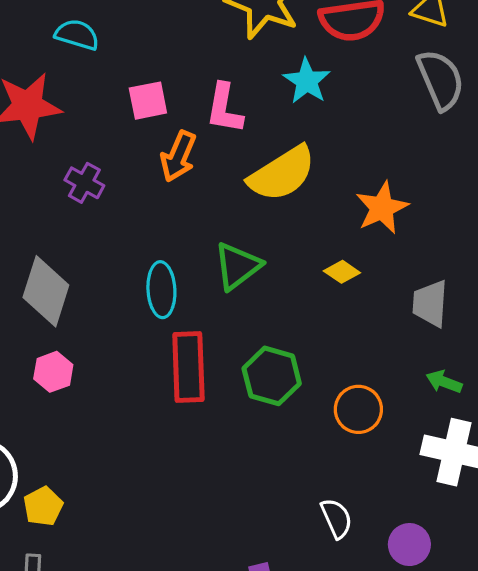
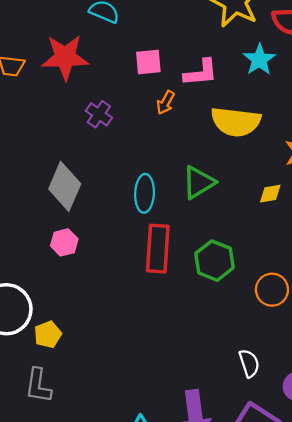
pink L-shape: (224, 108) -> (201, 73), turned -111
orange arrow: (178, 156) -> (166, 103), size x0.7
yellow semicircle: (282, 174) -> (236, 122), turned 33
yellow diamond: (342, 272) -> (270, 194), turned -50

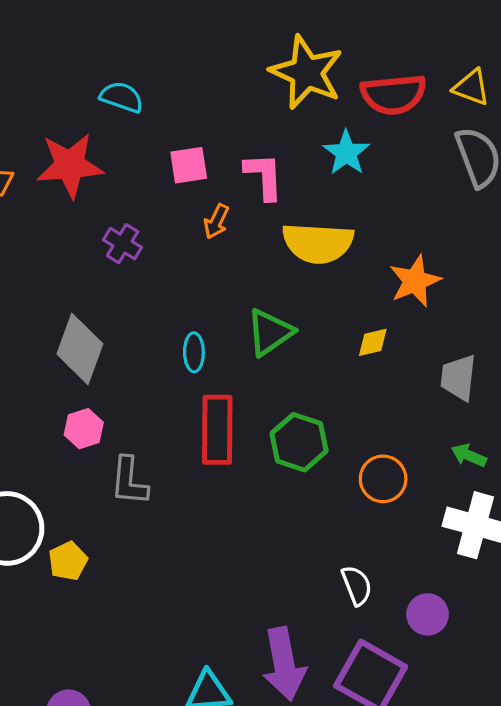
pink L-shape: (201, 73) -> (264, 176), turned -84
cyan ellipse: (145, 193) -> (194, 352), size x0.7
gray L-shape: (38, 386) -> (129, 481), moved

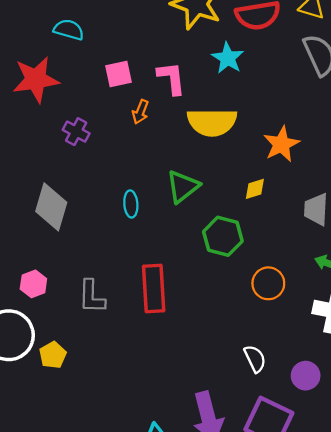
pink hexagon: (84, 429) -> (33, 284), moved
red rectangle: (217, 430) -> (154, 288), moved
green hexagon: (299, 442) -> (223, 236), moved

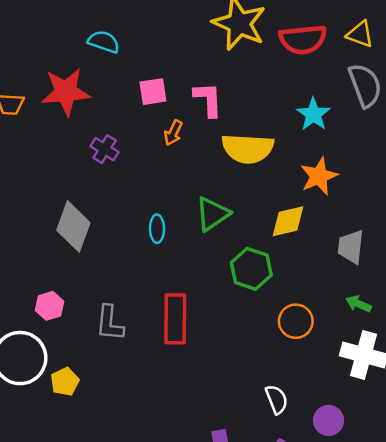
cyan star: (228, 58) -> (313, 114), moved
yellow diamond: (255, 189) -> (288, 221), size x1.5

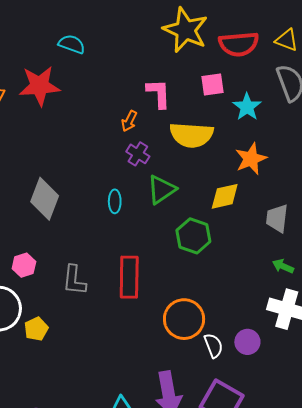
pink square: (153, 92) -> (213, 84), moved
purple cross: (105, 149) -> (138, 154), moved
orange circle: (296, 321) -> (184, 319), moved, size x1.4
purple circle: (329, 420) -> (247, 342), moved

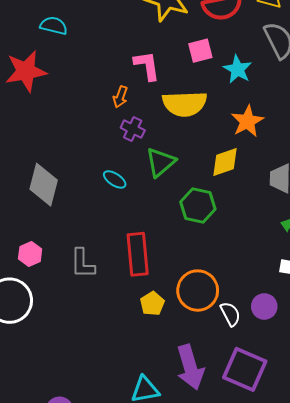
cyan ellipse: (115, 201) -> (115, 179), turned -50
yellow pentagon: (36, 329) -> (152, 304), moved

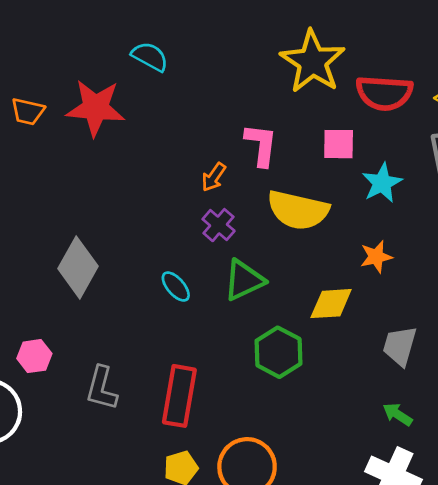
orange star: (247, 121) -> (376, 257), size x0.7

